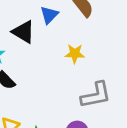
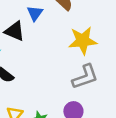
yellow star: (75, 54) -> (83, 41), moved, size x1.6

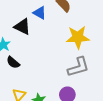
blue triangle: (35, 13) -> (40, 13), turned -40

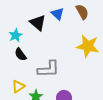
gray L-shape: (78, 67) -> (48, 69), moved

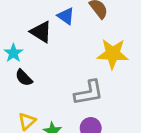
gray L-shape: (48, 69) -> (89, 93), moved

